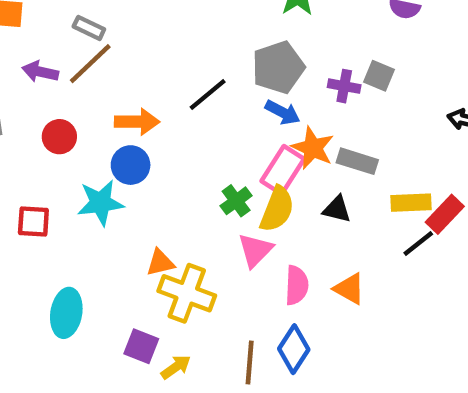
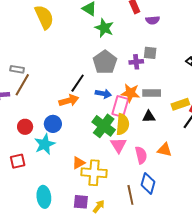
blue arrow: (283, 112) -> (103, 94), moved
orange arrow: (137, 122) -> (69, 100), moved
red circle: (59, 137) -> (25, 127), moved
green cross: (236, 201) -> (104, 126), size x1.6

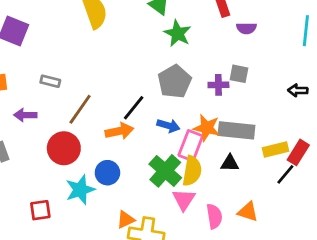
brown line: (22, 85) -> (80, 109), moved
gray rectangle: (152, 93) -> (236, 130), size x1.4
blue circle: (53, 124) -> (107, 173), moved
red circle: (25, 127) -> (64, 148), moved, size x1.5

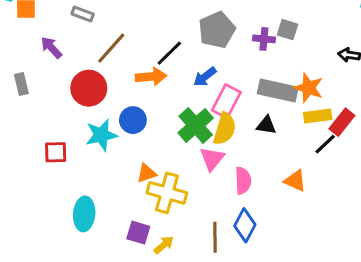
purple arrow: (25, 115) -> (51, 47), turned 40
blue arrow: (168, 126) -> (205, 77), turned 120
orange star: (207, 128) -> (309, 88), moved
orange triangle: (248, 212) -> (295, 181), moved

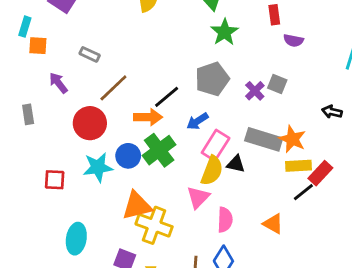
purple cross: (264, 39) -> (255, 91), turned 36
green cross: (196, 125) -> (159, 150), moved
black triangle: (266, 125) -> (236, 164), moved
orange triangle: (147, 173) -> (137, 206), size x1.6

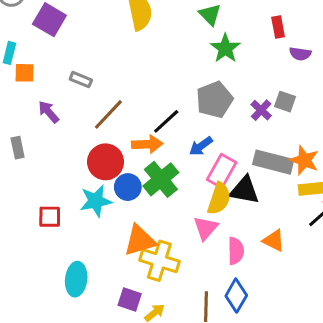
red circle: (90, 123) -> (106, 162), moved
black triangle: (236, 164) -> (244, 190), size x1.5
orange triangle: (273, 224) -> (274, 241), moved

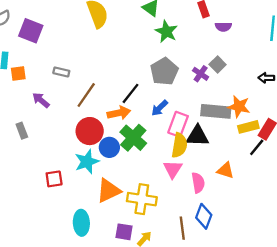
gray square: (285, 102) -> (218, 65), turned 35
orange triangle: (140, 240) -> (109, 191), moved

